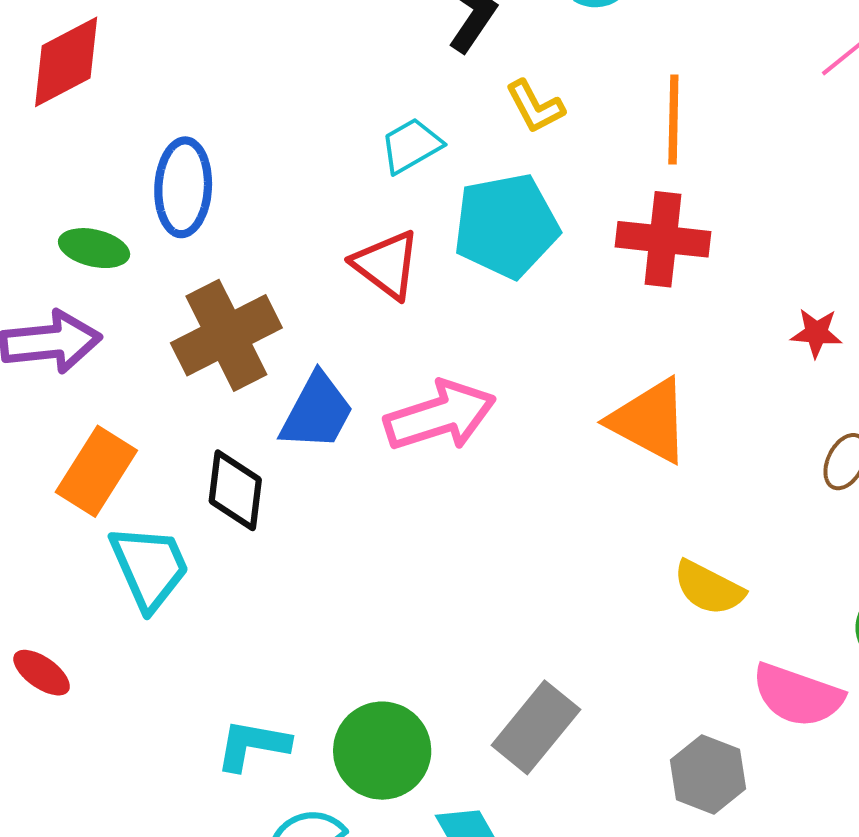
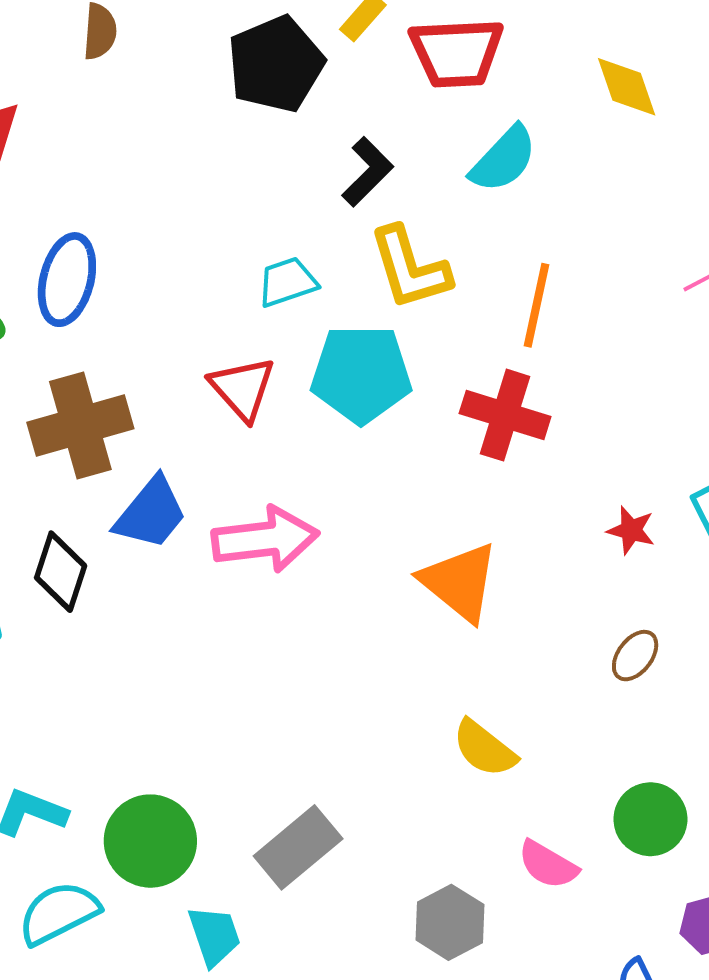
yellow L-shape: (535, 107) -> (410, 268), size x1.6
pink semicircle: (798, 695) -> (548, 865), size x0.7

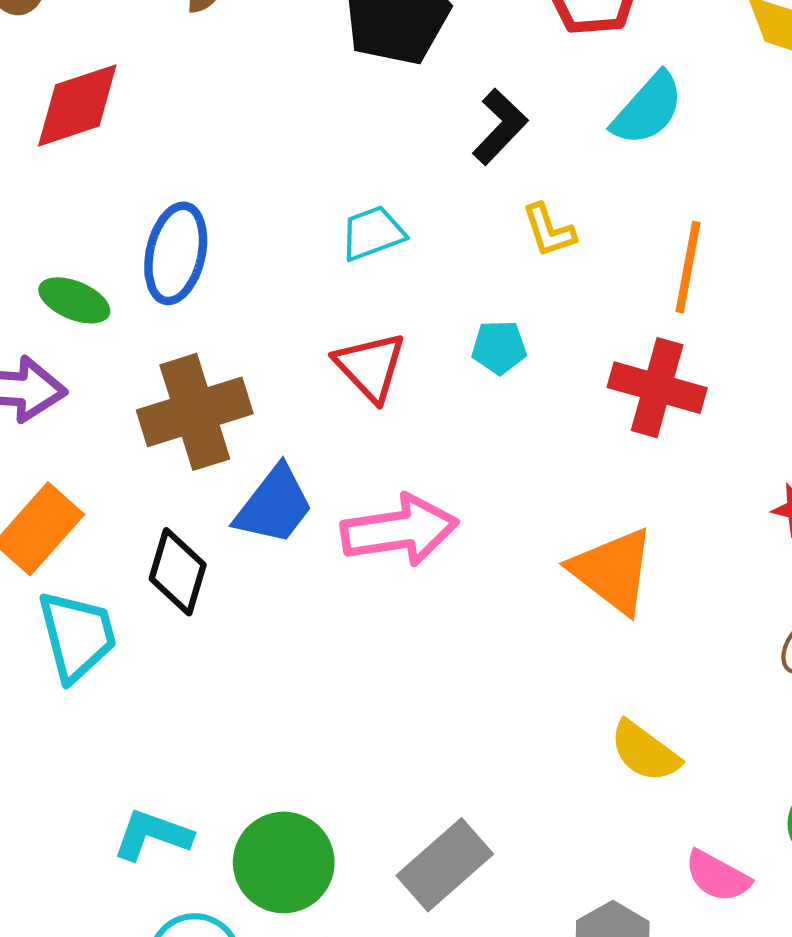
yellow L-shape: (410, 268) -> (549, 230), size x0.6
cyan trapezoid: (287, 282) -> (373, 233), moved
cyan pentagon: (361, 374) -> (499, 347), size x0.5

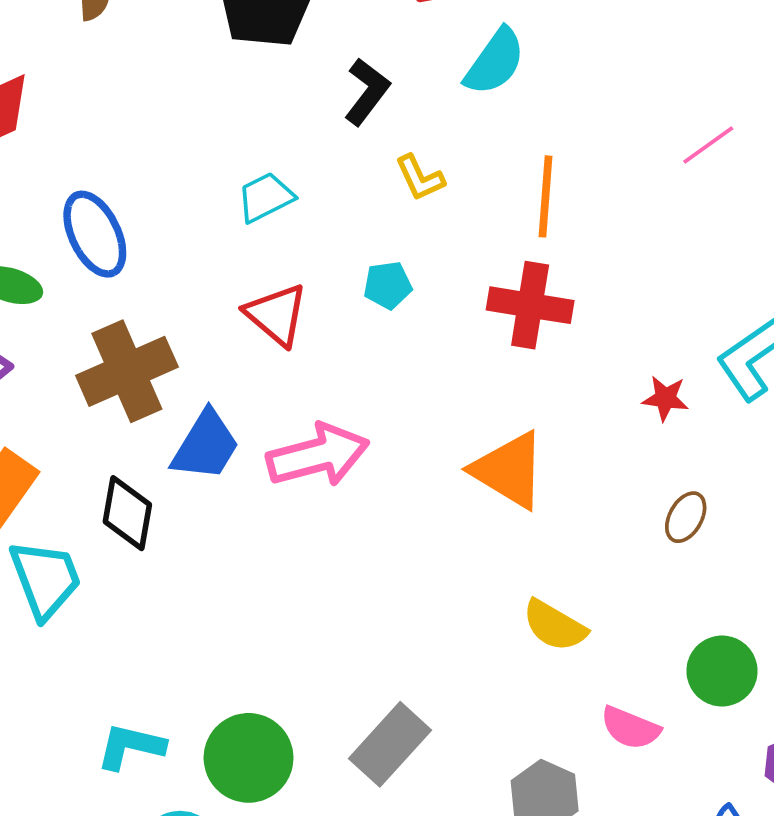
blue ellipse: (176, 253) -> (95, 234), turned -32

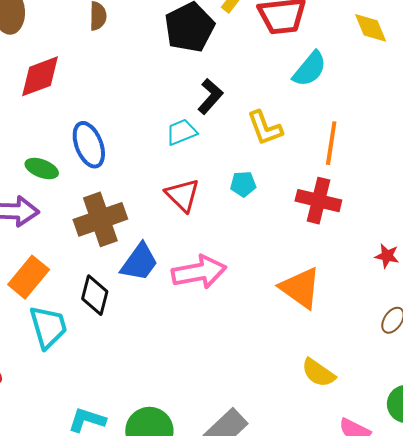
black L-shape: (367, 92) -> (210, 96), moved
yellow L-shape: (420, 178) -> (265, 128), size x1.4

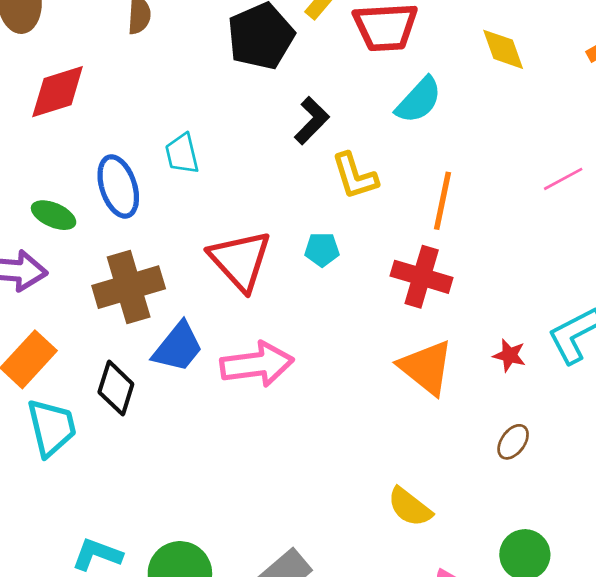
black L-shape: (210, 96) -> (312, 121), moved
cyan trapezoid: (182, 132) -> (182, 154), moved, turned -84
red triangle: (183, 195) -> (240, 260), size x1.4
orange triangle: (300, 288) -> (426, 367), moved

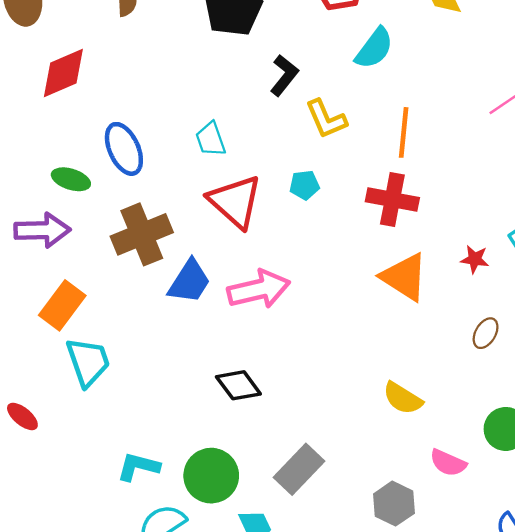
cyan trapezoid: (182, 154) -> (211, 139), moved
black diamond: (116, 388) -> (238, 385), moved, turned -48

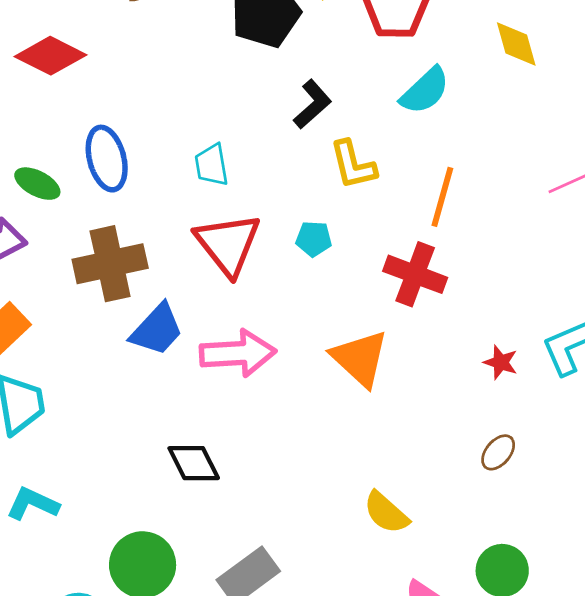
red diamond: (63, 73) -> (50, 56), turned 40
orange triangle: (404, 277) -> (360, 358), moved
cyan L-shape: (138, 467) -> (33, 504), moved

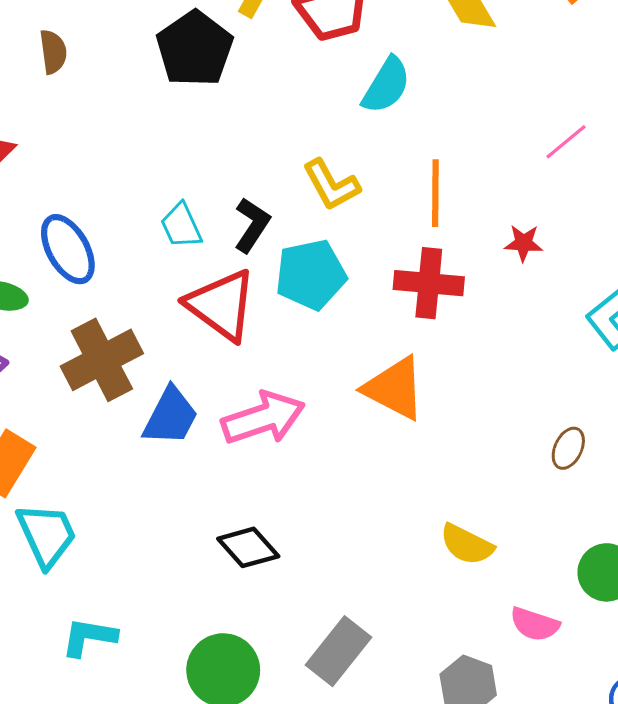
black L-shape: (312, 104) -> (252, 225), moved
cyan pentagon: (314, 239) -> (311, 275), size x1.8
red star: (501, 362) -> (524, 243), moved

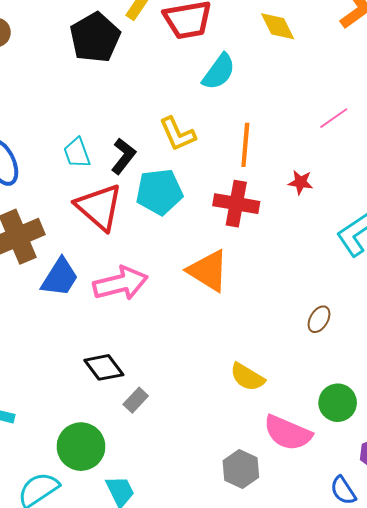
pink semicircle: (535, 624) -> (288, 433), size x1.5
gray rectangle: (338, 651) -> (136, 400), moved, size x0.6

